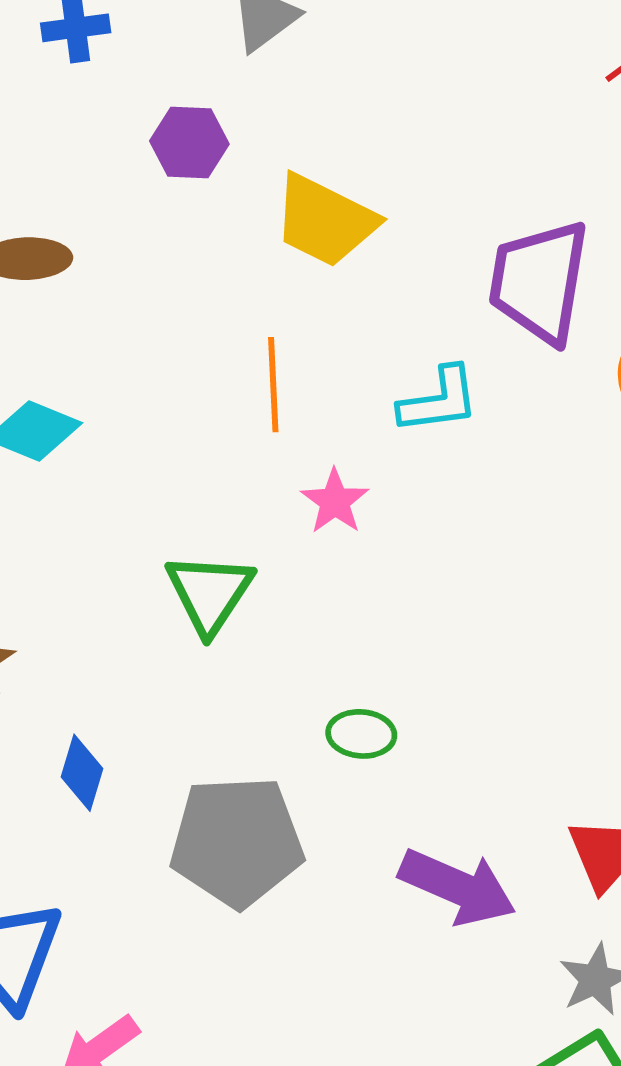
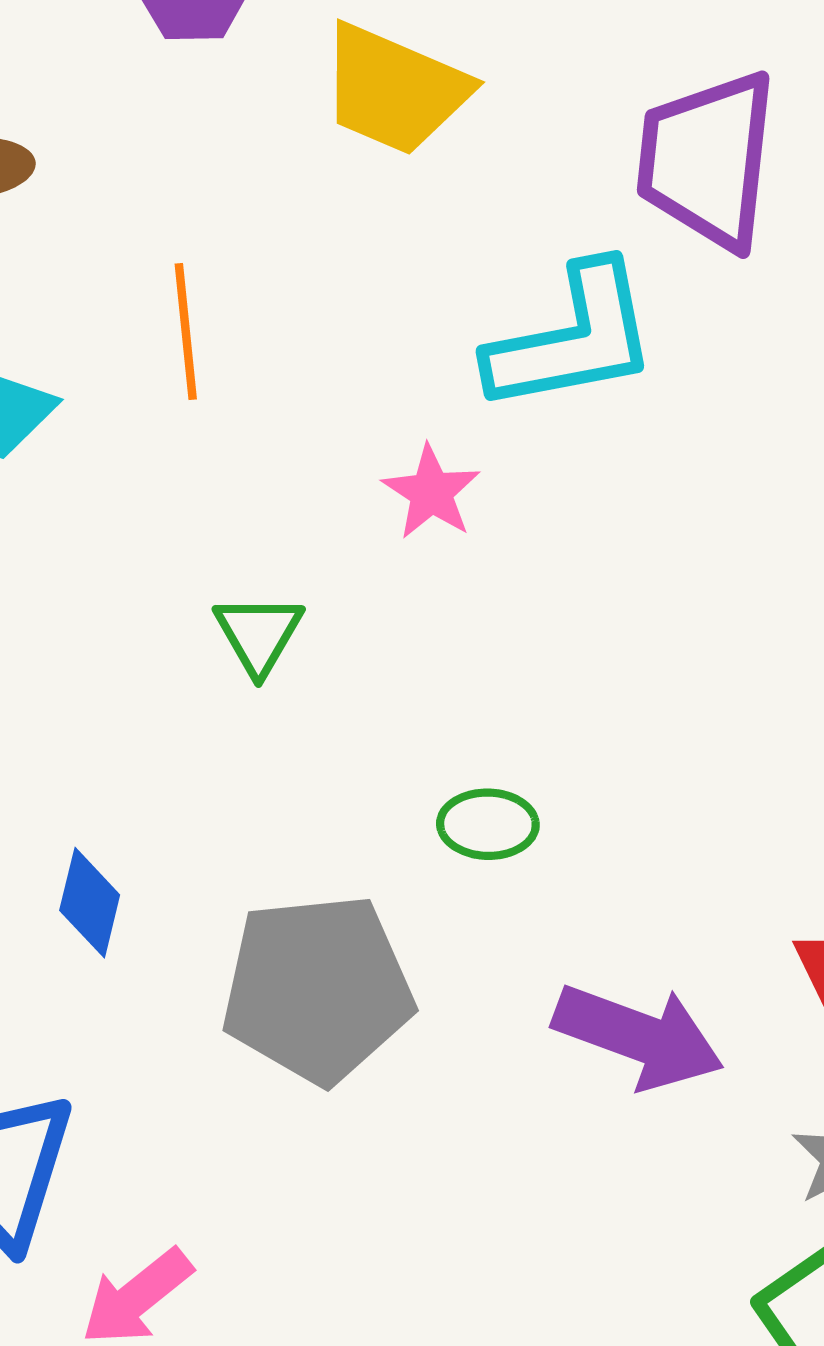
orange line: (273, 385) -> (186, 331), moved
cyan L-shape: (439, 400) -> (573, 339), size x1.5
green triangle: (210, 593) -> (259, 634), size x0.7

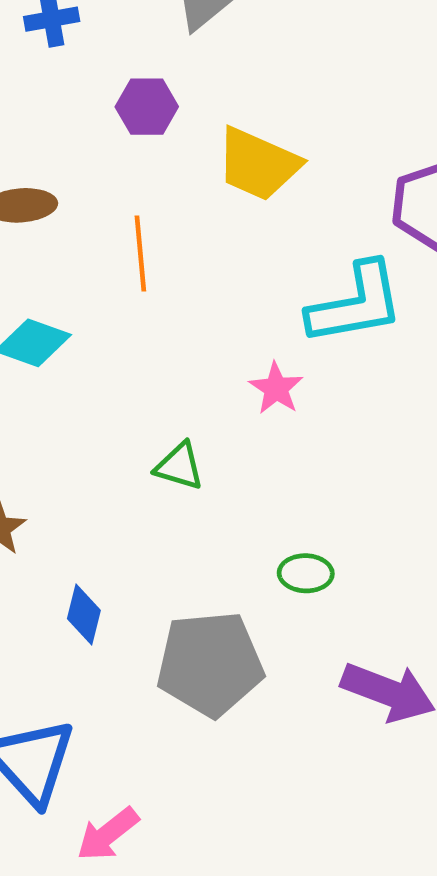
orange line: (186, 331) -> (140, 254), moved
green triangle: (259, 634) -> (179, 466), turned -44

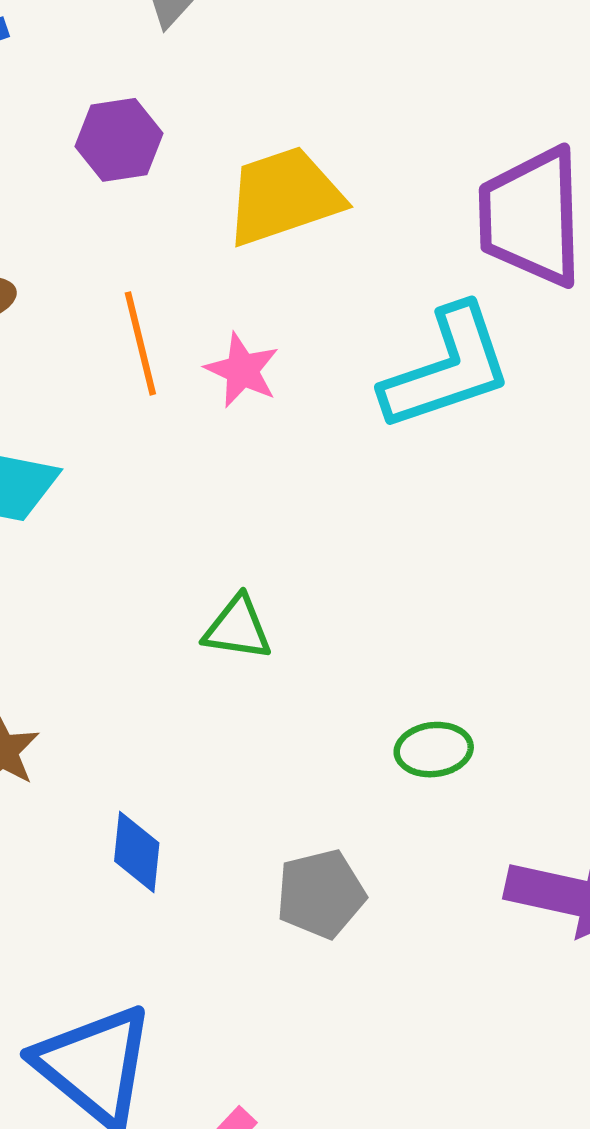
yellow trapezoid: (258, 164) -> (284, 196), turned 146
pink star: (276, 388) -> (242, 370), moved
gray pentagon: (210, 664) -> (321, 894), size x0.6

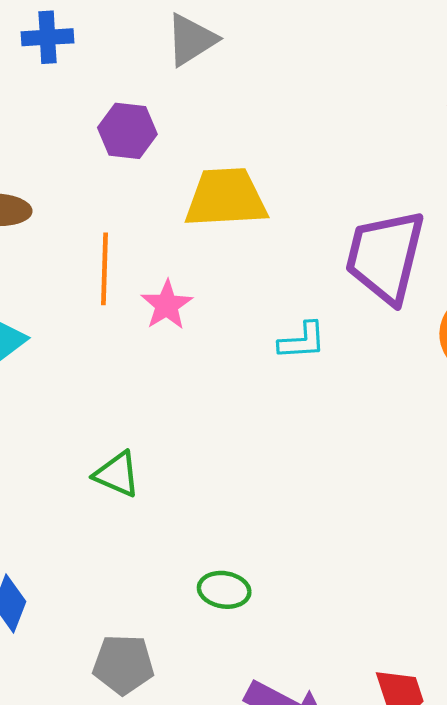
cyan L-shape: (447, 368) -> (302, 341), size x0.5

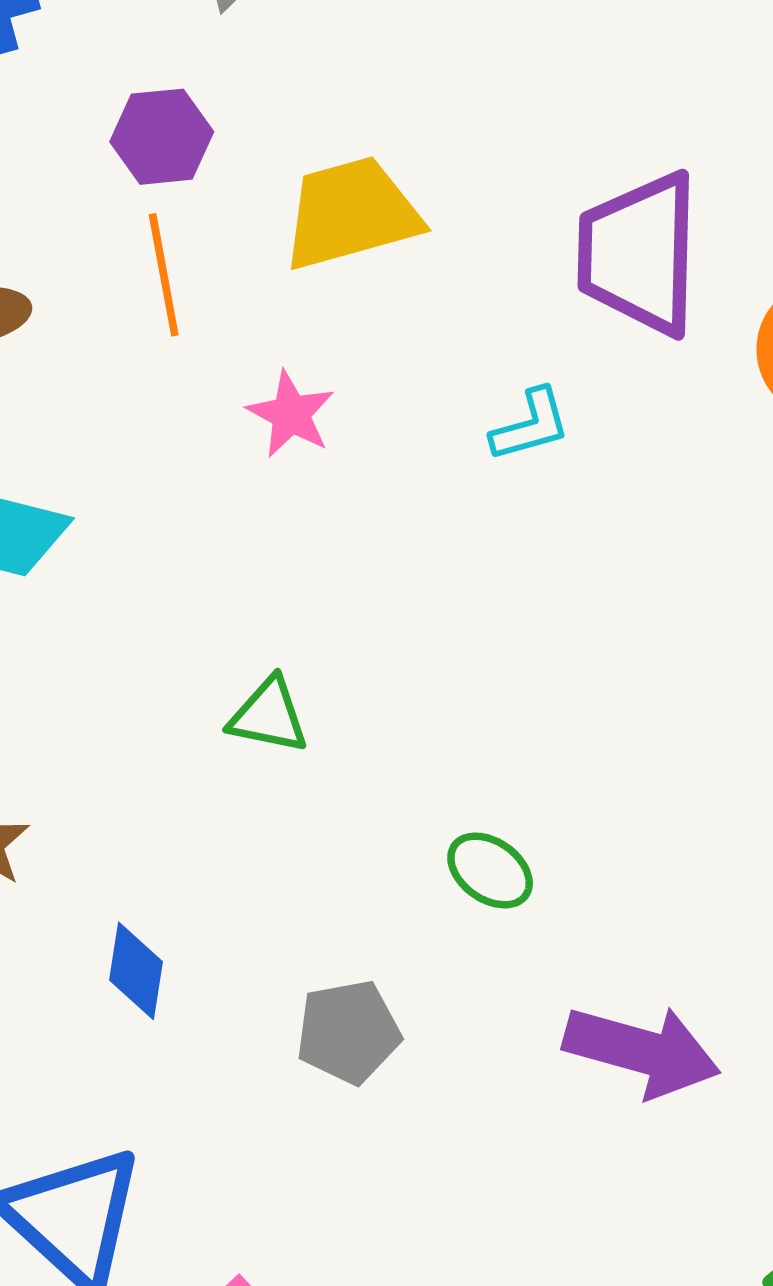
orange line: (104, 269) -> (164, 275), moved
green ellipse: (224, 590) -> (490, 870), turned 39

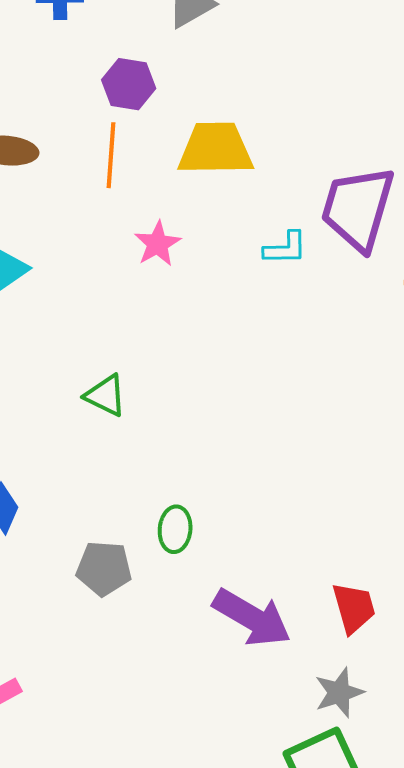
cyan L-shape: (531, 425) -> (285, 248), moved
green ellipse: (490, 870) -> (175, 529), moved, turned 45

